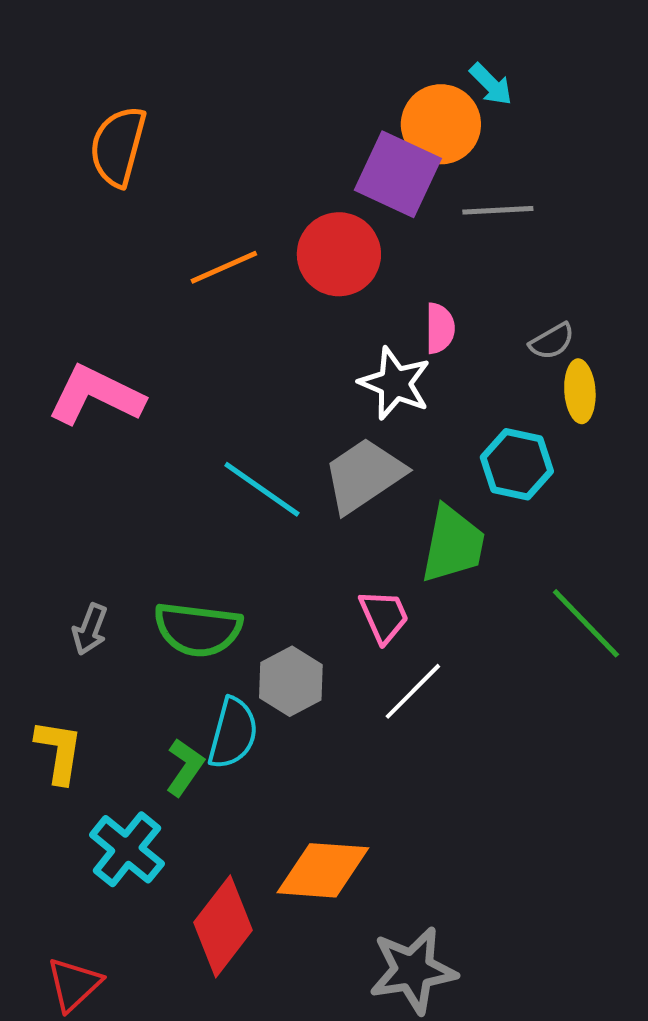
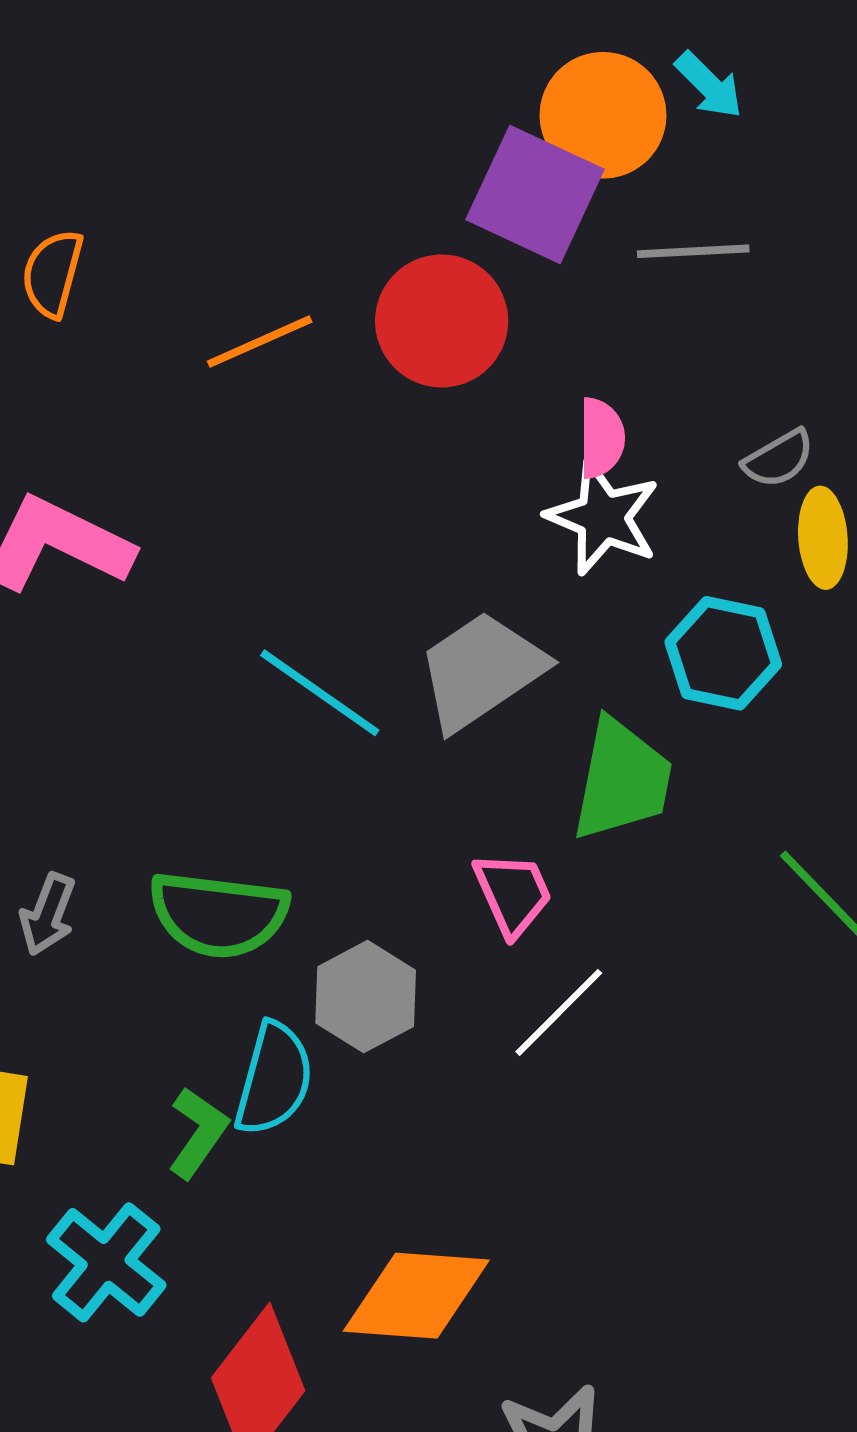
cyan arrow: (491, 84) -> (709, 85), moved
orange semicircle: (118, 146) -> (52, 274), moved, size x0.7
white star: (395, 383) -> (603, 517), moved

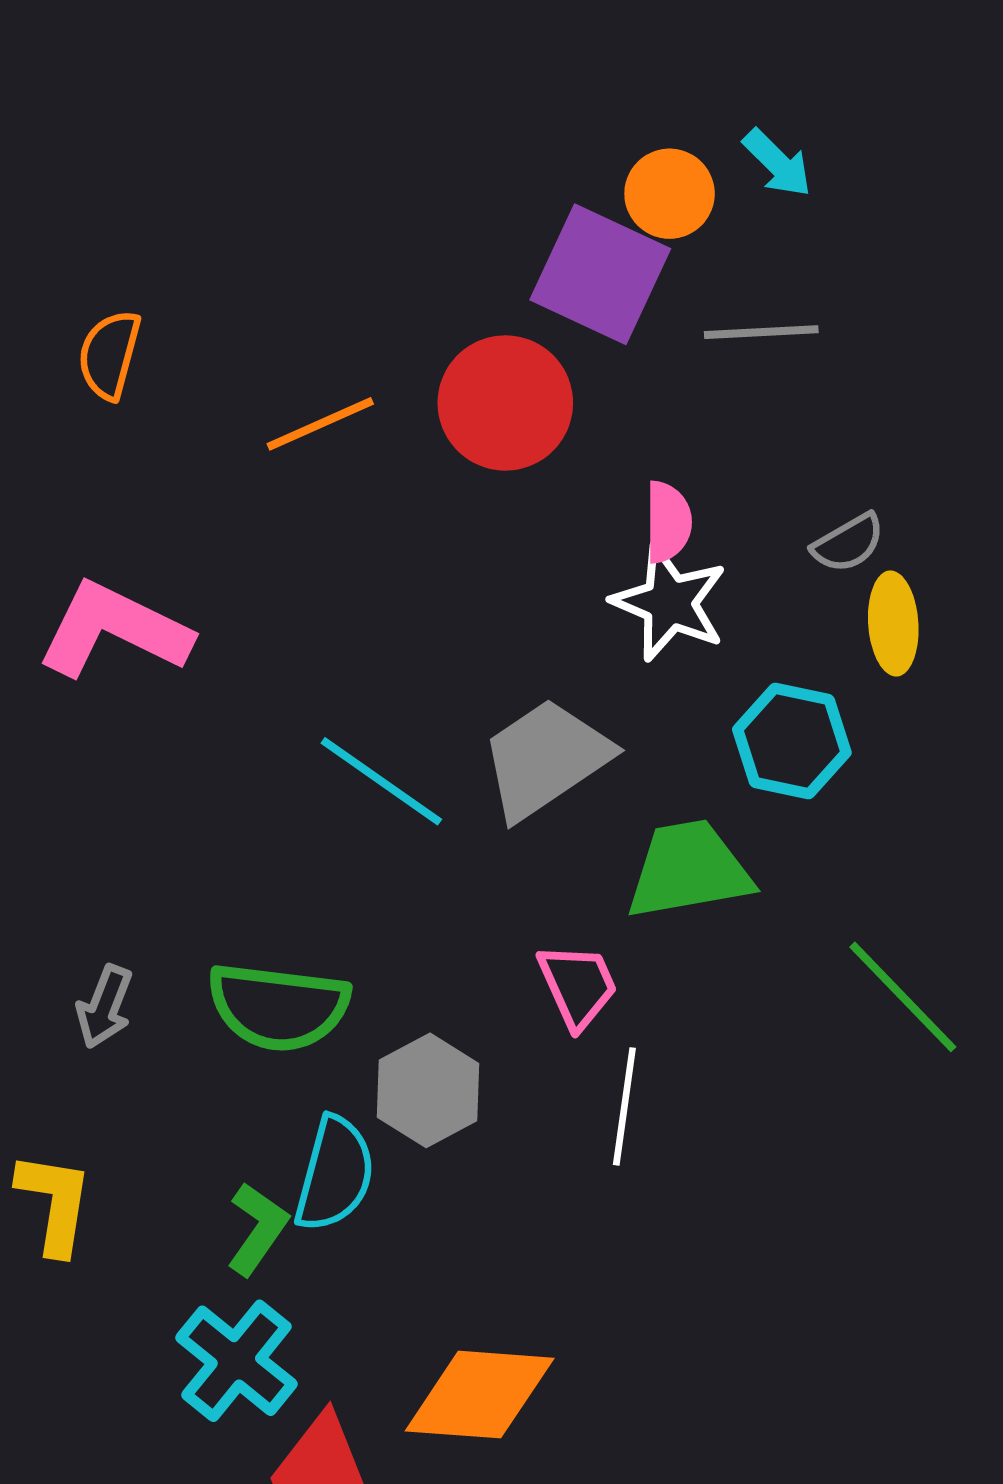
orange circle: (603, 115) -> (670, 194), size x0.7
green trapezoid: (622, 780) -> (689, 870), turned -111
white line: (559, 1012) -> (624, 1106), turned -37
cyan cross: (106, 1262) -> (236, 1361), moved

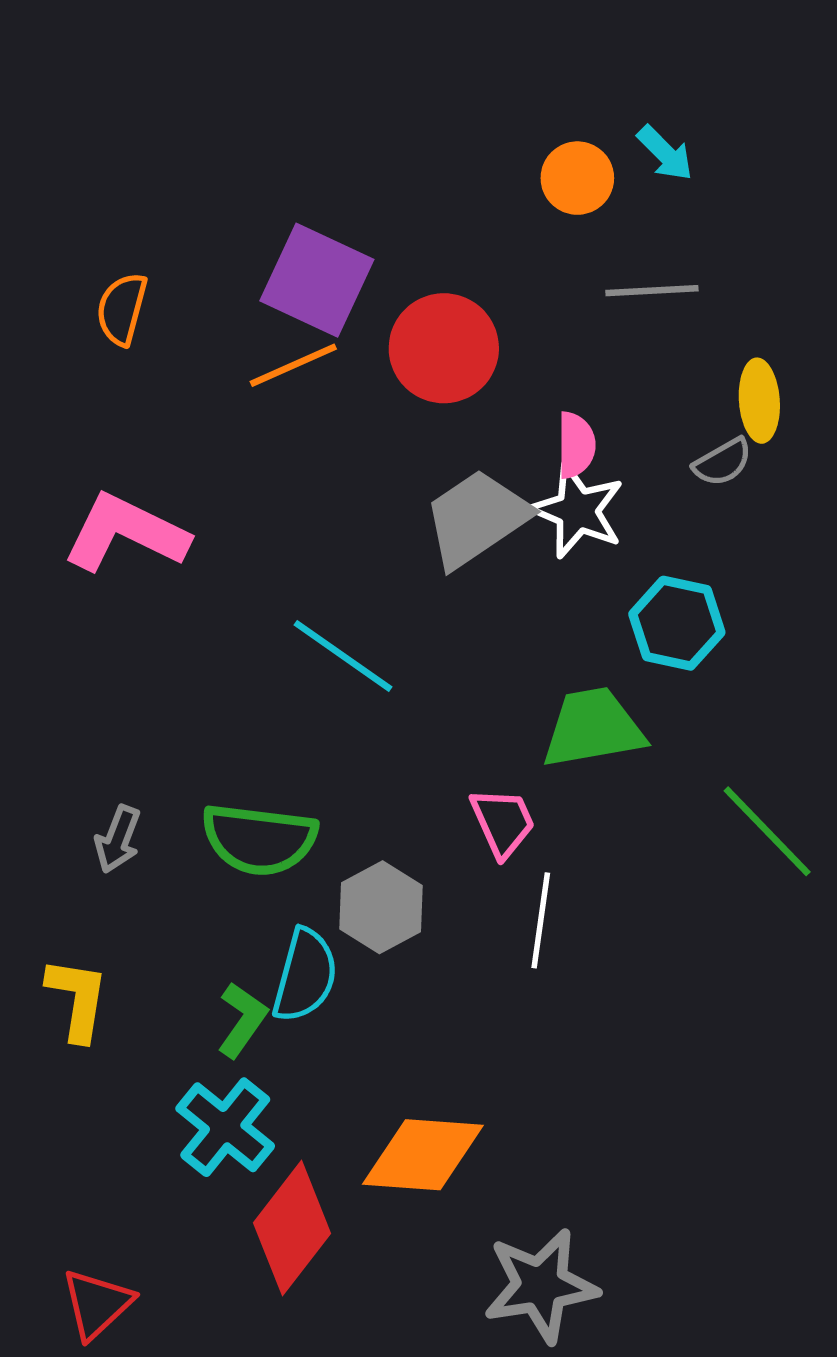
purple square: (600, 274) -> (317, 280), moved
yellow ellipse: (893, 624) -> (759, 401), moved
gray trapezoid: (546, 759) -> (477, 518), moved

